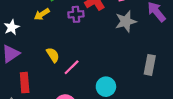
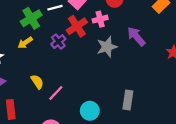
purple cross: (76, 14) -> (58, 42), turned -32
gray rectangle: (150, 65) -> (128, 100), moved

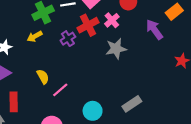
pink cross: (100, 19) -> (112, 20), turned -32
purple arrow: (136, 36) -> (154, 30), moved
gray rectangle: (128, 100) -> (132, 104), turned 42

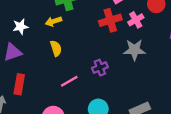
purple cross: (68, 39) -> (100, 68), moved
yellow semicircle: (43, 77) -> (56, 48), moved

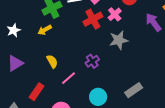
white star: (20, 27) -> (14, 30), moved
yellow semicircle: (56, 48) -> (52, 61), moved
red rectangle: (19, 84) -> (36, 92), moved, turned 36

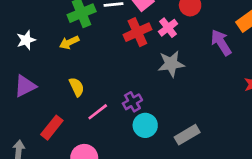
purple cross: (92, 61) -> (132, 102), moved
cyan circle: (98, 97) -> (145, 125), moved

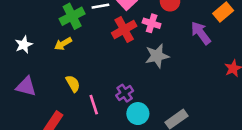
pink cross: (168, 28) -> (152, 23), turned -30
purple triangle: (25, 86) -> (26, 86), turned 45
pink line: (98, 112) -> (94, 105), turned -66

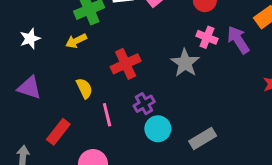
pink cross: (152, 23) -> (207, 37), moved
red cross: (124, 30) -> (126, 64), moved
gray star: (157, 56) -> (185, 63), turned -30

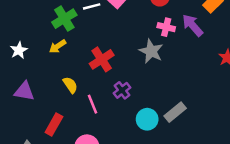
cyan circle: (158, 129) -> (147, 119), moved

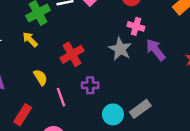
purple arrow: (193, 25) -> (156, 50), moved
yellow arrow: (58, 46) -> (30, 40), turned 77
purple cross: (122, 90) -> (90, 85), turned 35

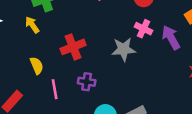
gray star: (120, 49) -> (124, 49), turned 30
purple arrow: (156, 50) -> (171, 37), moved

